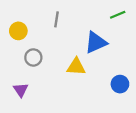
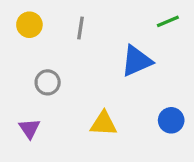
yellow circle: (18, 31) -> (29, 25), moved
yellow triangle: (76, 67) -> (104, 124), moved

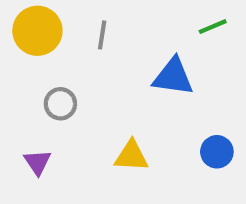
yellow circle: (29, 25) -> (37, 31), size x1.5
blue triangle: (137, 61) -> (173, 77), turned 32

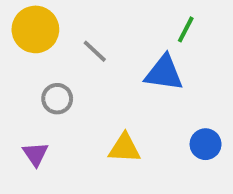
green line: (213, 27) -> (186, 29), moved, turned -40
gray line: (102, 35) -> (95, 51), moved, turned -56

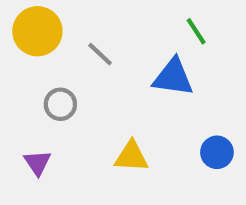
green line: (186, 29) -> (196, 31), turned -60

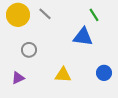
gray line: (100, 54) -> (45, 14), moved
purple triangle: (37, 163) -> (18, 78), turned 40

